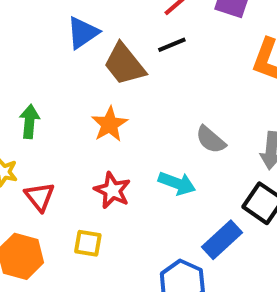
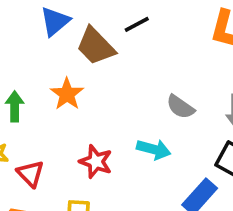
orange star: (109, 124) -> (67, 94), moved

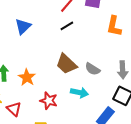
brown trapezoid: (96, 46) -> (66, 64), moved
orange star: (67, 94) -> (27, 77), moved

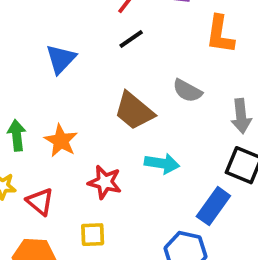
blue triangle: (23, 27) -> (61, 59), moved
gray semicircle: (93, 69) -> (187, 91), moved

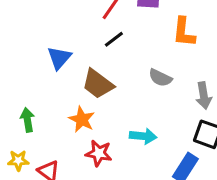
brown trapezoid: (134, 111) -> (98, 84), moved
orange star: (61, 141) -> (82, 119), moved

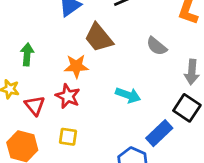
orange star: (82, 119) -> (76, 66), turned 30
red star: (99, 153) -> (68, 96), moved

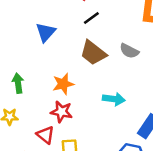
brown trapezoid: (99, 38) -> (93, 53), moved
red triangle: (35, 106) -> (46, 135), moved

